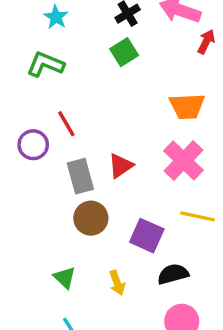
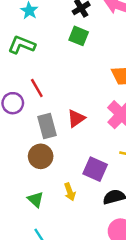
green square: (124, 52) -> (79, 36), turned -36
brown circle: (91, 218) -> (41, 156), moved
yellow arrow: (117, 283) -> (70, 192), moved

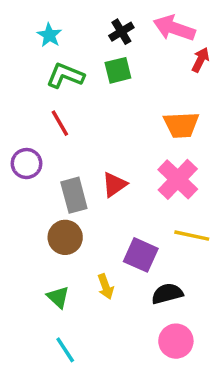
green square: (79, 36) -> (118, 70), turned -36
green L-shape: (22, 45) -> (65, 76), moved
red line: (37, 88) -> (60, 123), moved

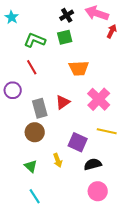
cyan star: (49, 35) -> (12, 17), moved
orange trapezoid: (181, 125) -> (79, 68), moved

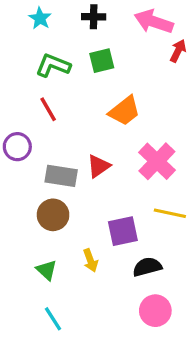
black cross: (67, 15) -> (94, 17), moved, turned 32
cyan star: (12, 17) -> (40, 18), moved
orange trapezoid: (79, 68) -> (124, 111), turned -35
gray rectangle: (40, 108) -> (61, 176), turned -66
purple square: (78, 142) -> (123, 231), turned -36

